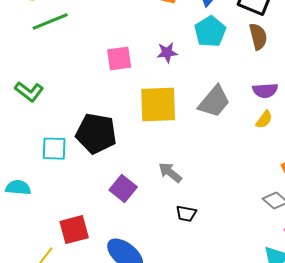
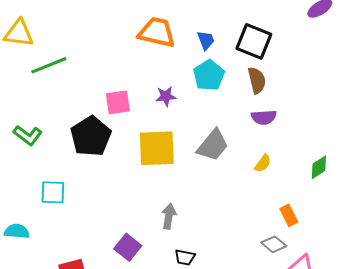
purple semicircle: (265, 91) -> (264, 117), moved
black pentagon: (96, 134) -> (91, 136), moved, turned 30
gray arrow: (170, 173) -> (169, 216), turned 60
purple square: (123, 189) -> (128, 247), moved

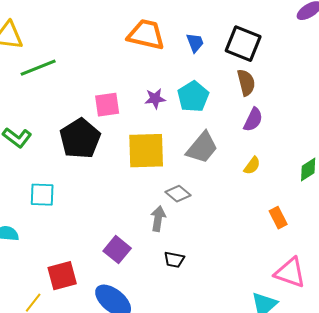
cyan pentagon: (209, 75) -> (193, 97), moved
purple semicircle: (264, 117) -> (253, 120), turned -60
gray diamond: (274, 244) -> (178, 194), moved

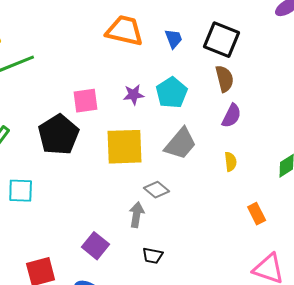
yellow semicircle: (252, 166) -> (231, 162), turned -42

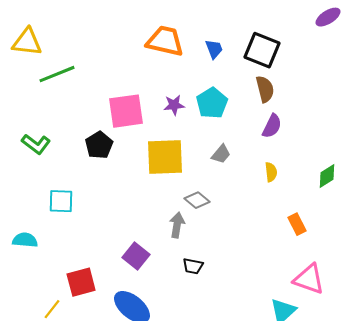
pink square: (86, 101) -> (126, 111), size x1.4
black pentagon: (59, 135) -> (99, 145), size x0.7
gray trapezoid: (181, 144) -> (221, 154), size x0.6

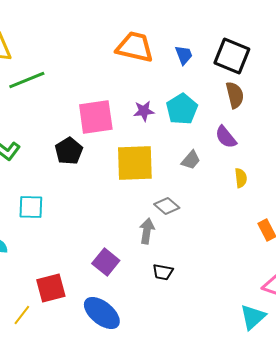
purple semicircle: (272, 126) -> (226, 137), moved, turned 115

